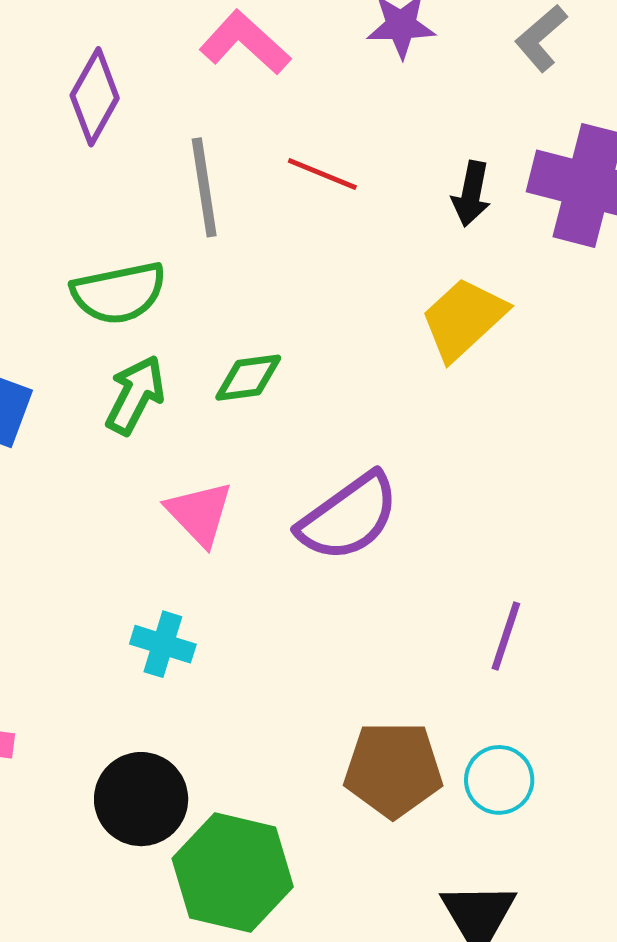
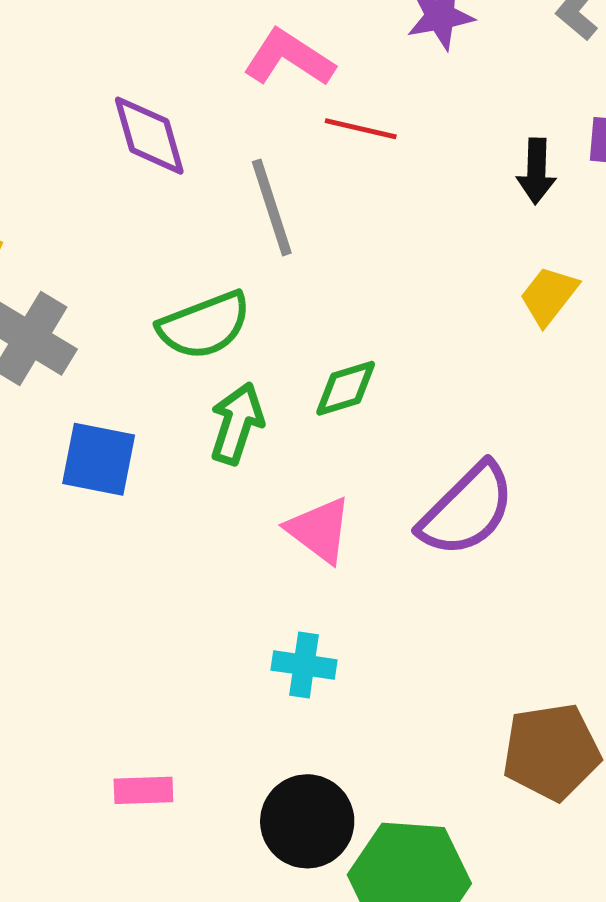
purple diamond: (95, 97) -> (149, 136), turned -36
red line: (322, 174) -> (361, 129), moved
yellow trapezoid: (464, 319) -> (549, 296), size x0.7

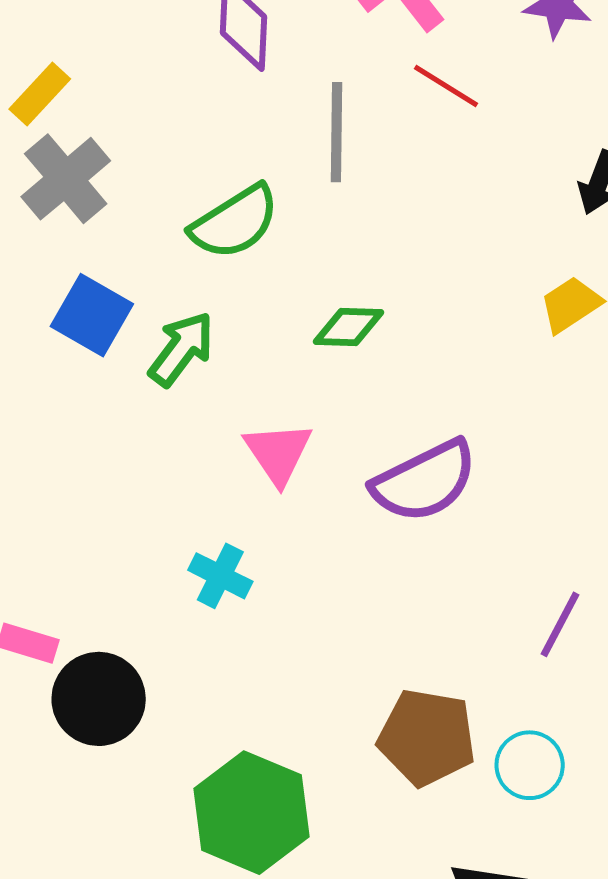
green semicircle: (204, 325) -> (235, 222), turned -30
green arrow: (237, 423) -> (181, 349), moved
black circle: (307, 821) -> (99, 699), moved

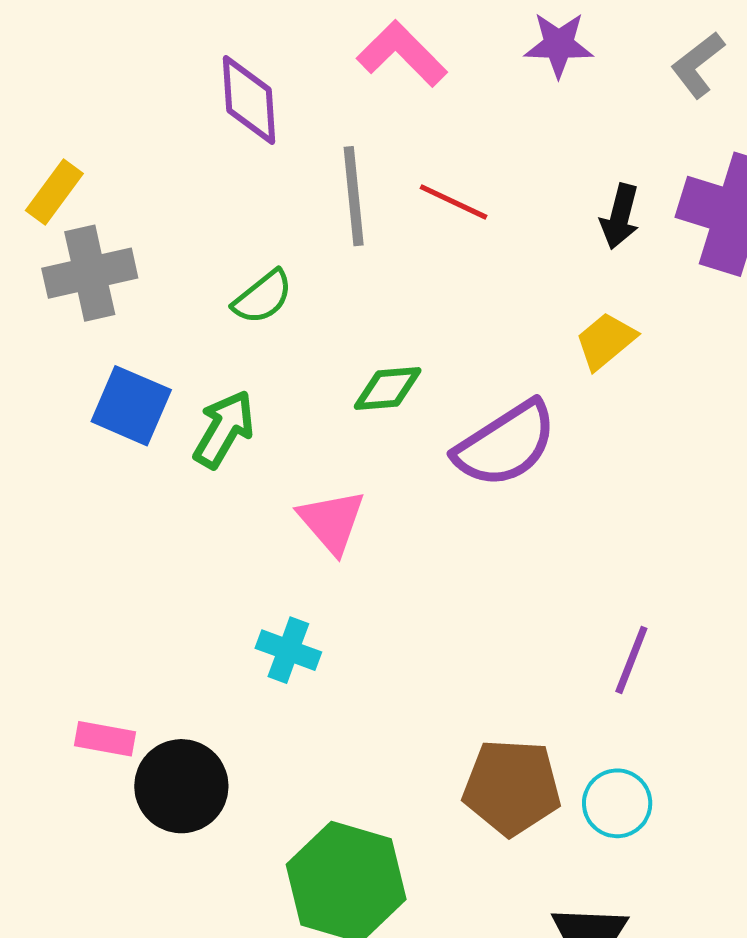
red line: (446, 86) -> (453, 202), moved
gray cross: (66, 179) -> (90, 273), turned 34
green semicircle: (235, 222) -> (263, 297), size x0.7
purple semicircle: (424, 481) -> (506, 444), moved

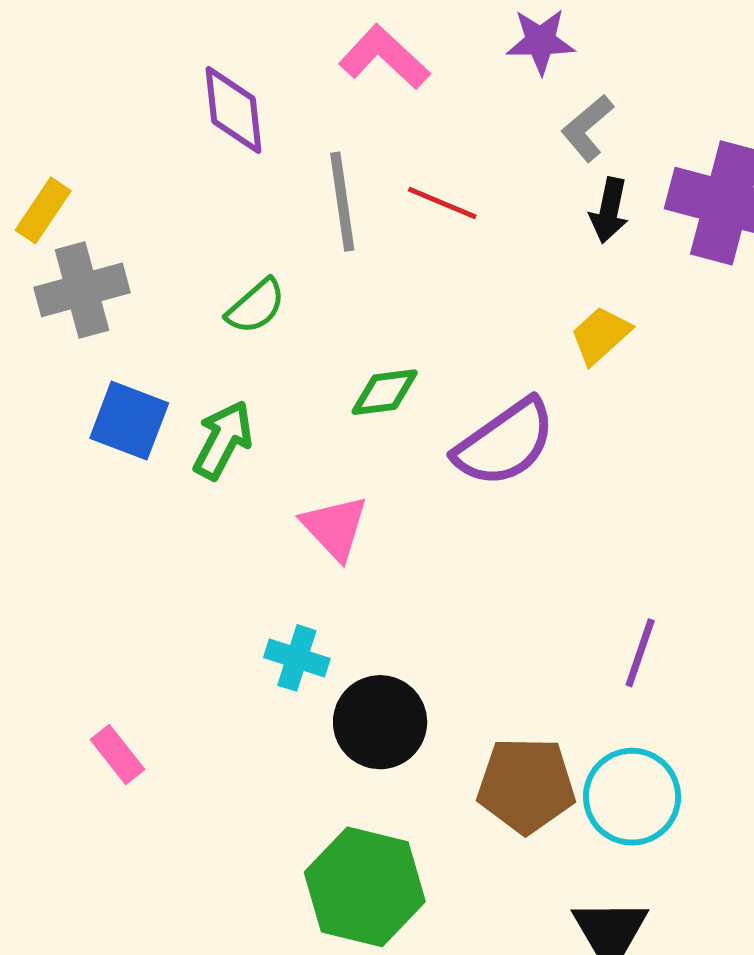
gray L-shape: (698, 65) -> (587, 128), moved
pink rectangle: (105, 739) -> (118, 754), turned 44
black circle: (181, 786) -> (380, 722), moved
cyan circle: (617, 803) -> (632, 797), size x1.4

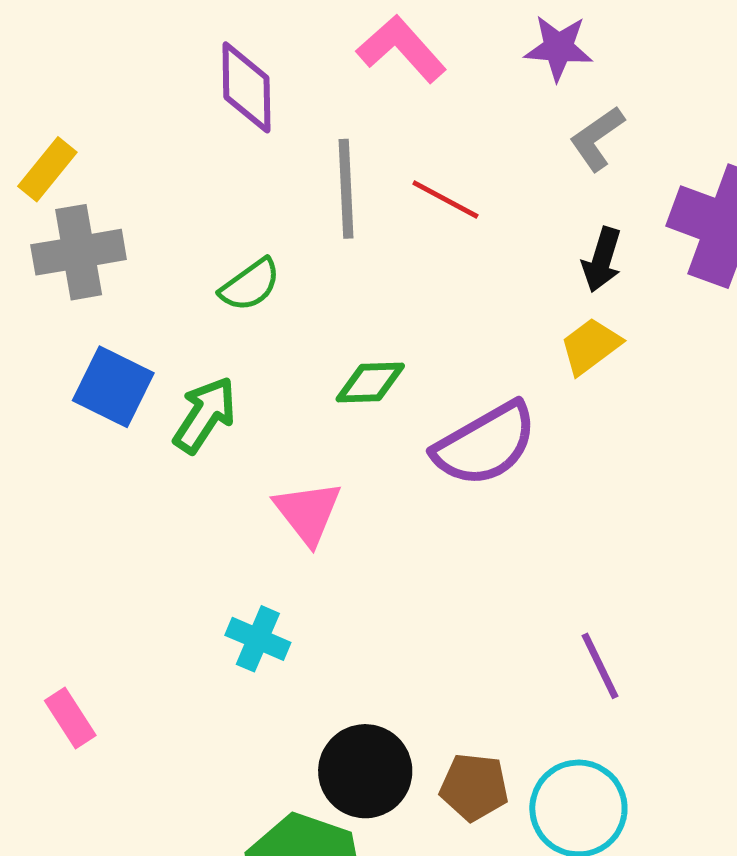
black arrow: (609, 210) -> (602, 260), moved
purple line: (640, 653) -> (600, 666), turned -50
black circle: (380, 722) -> (365, 771), moved
brown pentagon: (526, 785) -> (474, 787), size x0.7

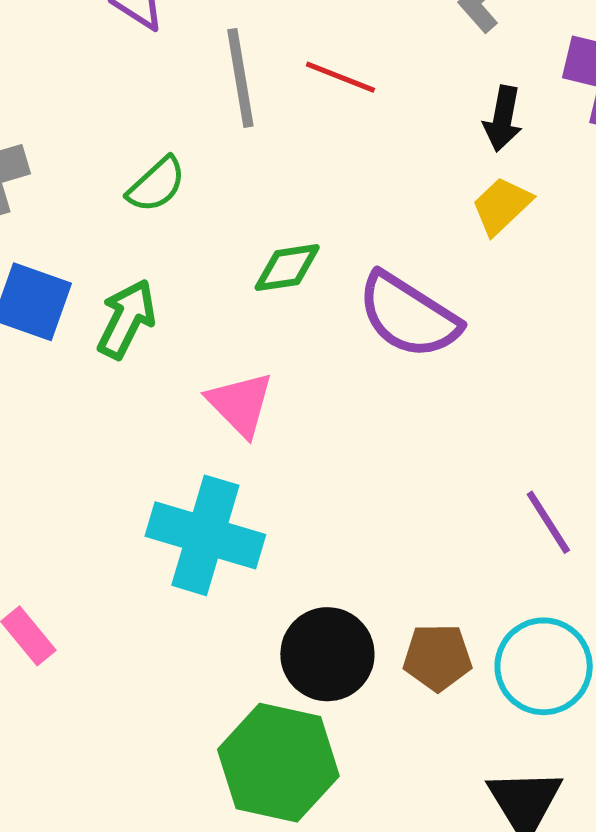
purple semicircle: (485, 444) -> (409, 315), turned 69
cyan cross: (258, 639) -> (205, 535), size x1.8

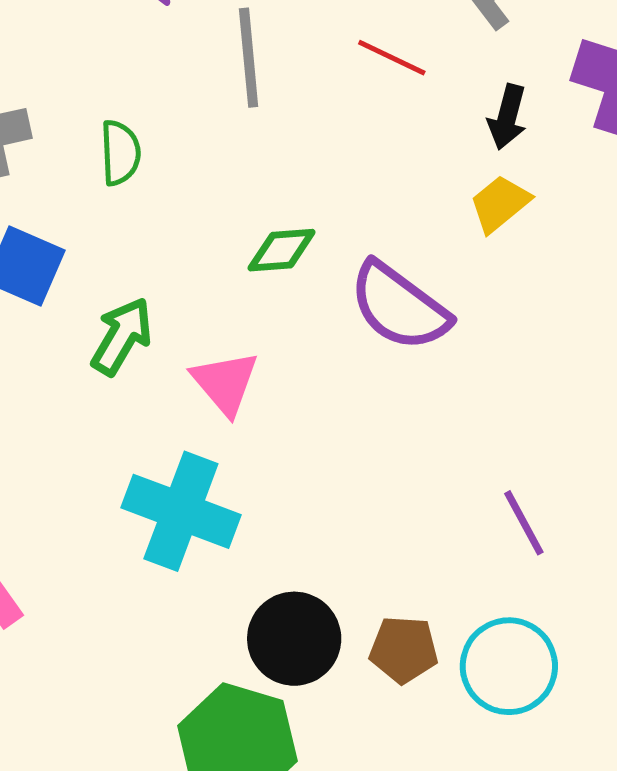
red line: (340, 77) -> (392, 58), moved
green semicircle: (156, 185) -> (120, 153), moved, turned -54
green arrow: (127, 319) -> (122, 336), moved

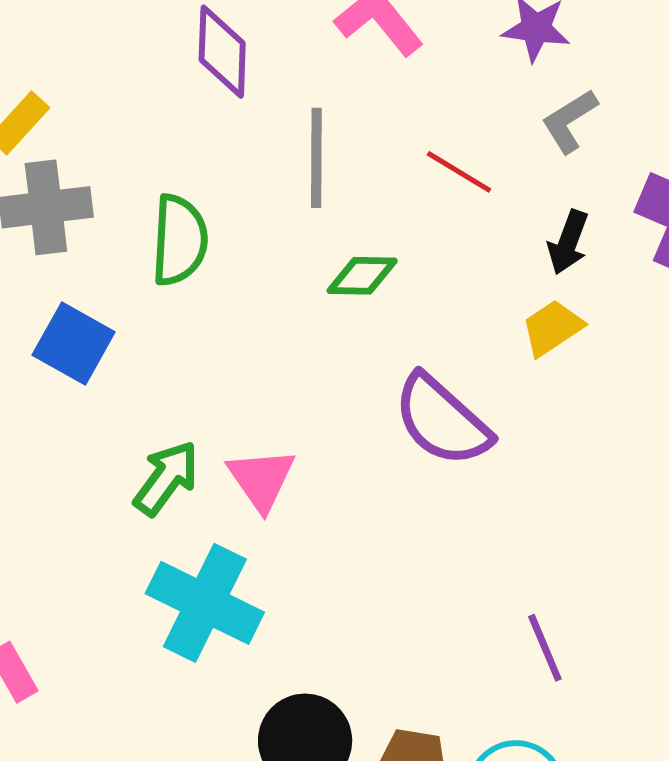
green semicircle: (120, 153) -> (179, 240), size x1.4
green diamond: (282, 250) -> (362, 276), moved
green arrow: (122, 336) -> (166, 478), moved

